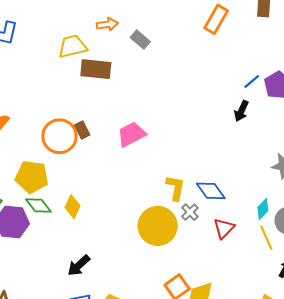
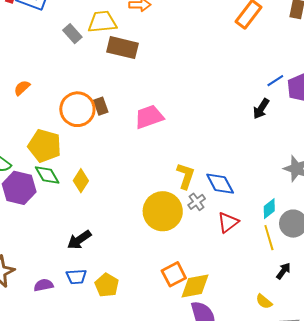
gray rectangle: (140, 40) -> (72, 34), moved

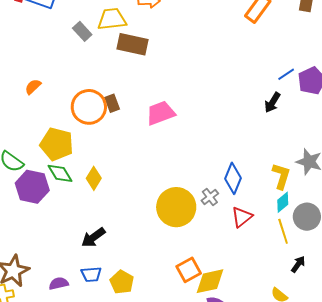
yellow L-shape: (186, 176) -> (281, 176), moved
blue diamond: (220, 184) -> (233, 178), turned 52

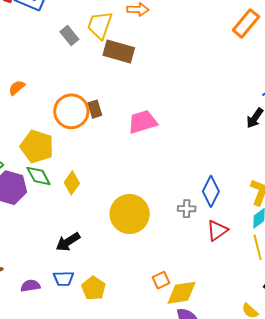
yellow trapezoid: (112, 19) -> (100, 25), turned -68
gray cross: (210, 197) -> (187, 209), turned 36
yellow circle: (176, 207) -> (130, 214), moved
orange square: (189, 270) -> (161, 280), size x0.7

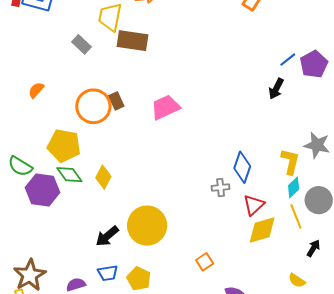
gray rectangle: (69, 36) -> (82, 44), moved
yellow circle: (130, 214) -> (147, 226), moved
yellow diamond: (182, 293) -> (262, 230), moved

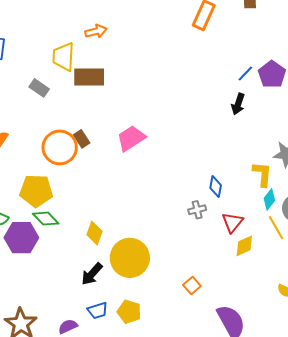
blue diamond: (242, 167) -> (216, 187), size x0.7
yellow diamond: (103, 177) -> (95, 233), moved
yellow diamond: (262, 230) -> (244, 246), size x0.7

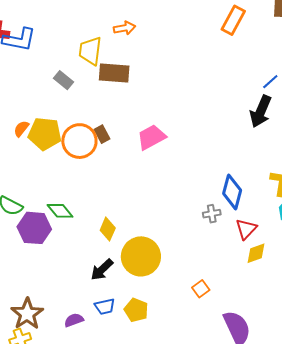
black arrow: (238, 104) -> (261, 111), size x1.5
blue diamond: (216, 187) -> (232, 192), size x1.6
yellow pentagon: (36, 191) -> (45, 134), moved

